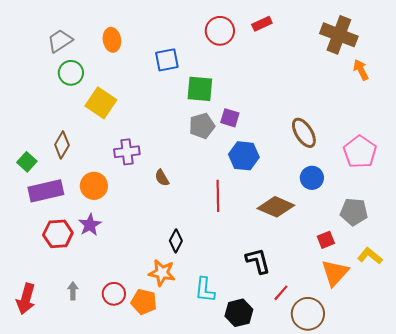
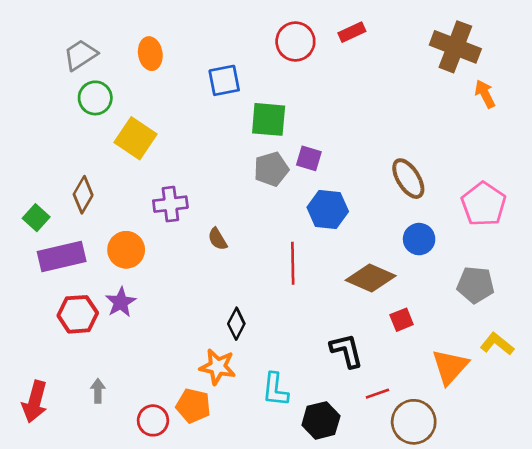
red square: (326, 240) -> (402, 320), moved
red line: (281, 293) -> (377, 394), turned 30
red circle: (114, 294) -> (153, 420), moved

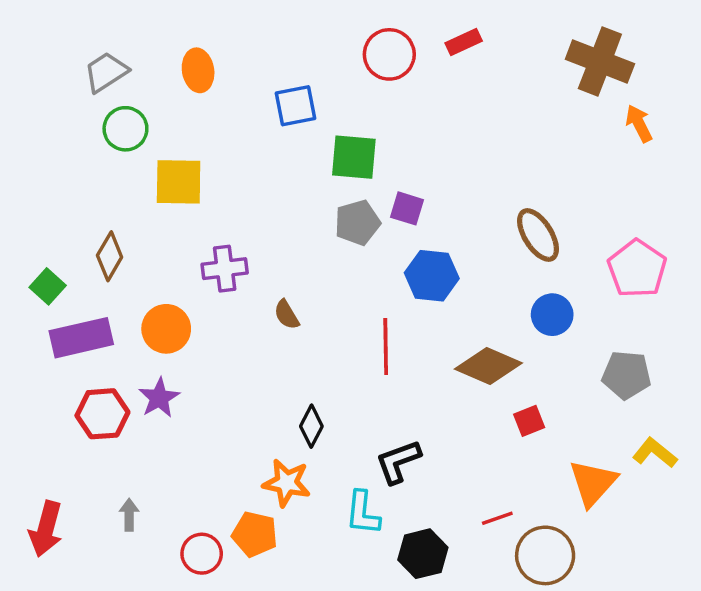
yellow square: (136, 138) -> (179, 182), turned -33
black L-shape: (346, 351) -> (398, 462), moved, turned -96

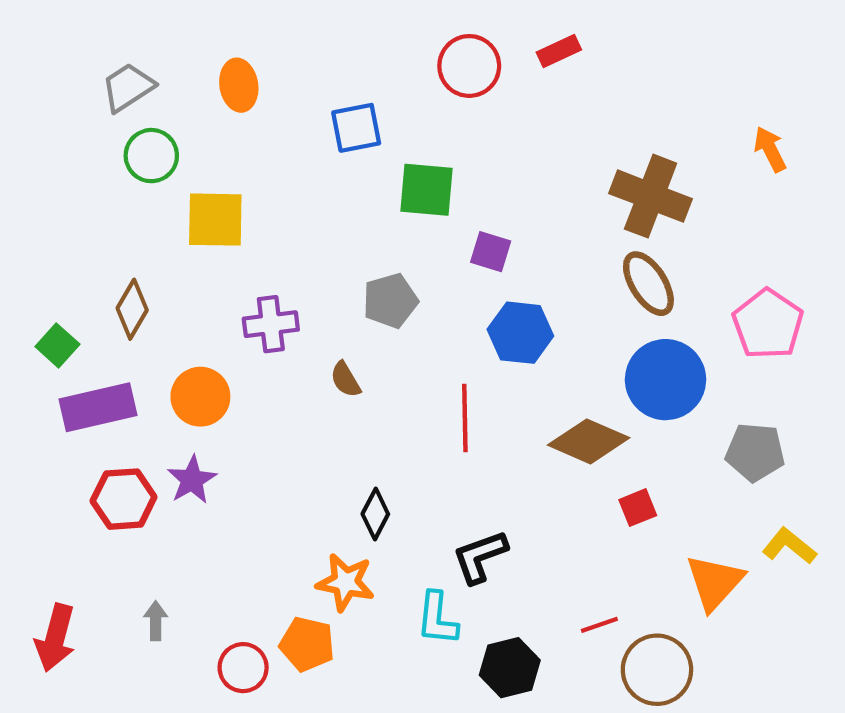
brown cross: (600, 61) -> (651, 196), moved
gray pentagon: (357, 223) -> (390, 301), moved
blue circle: (552, 315) -> (666, 380), size x1.6

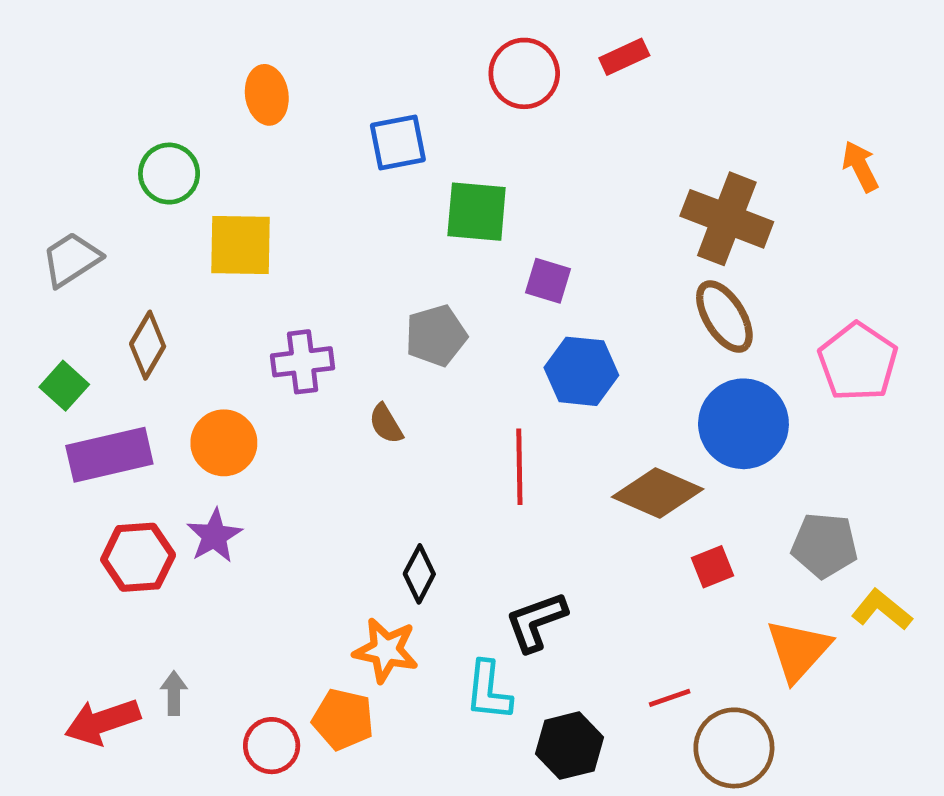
gray trapezoid: (128, 87) -> (71, 259), moved
gray pentagon: (755, 452) -> (825, 545), moved
red arrow: (55, 638) -> (102, 722), moved, turned 56

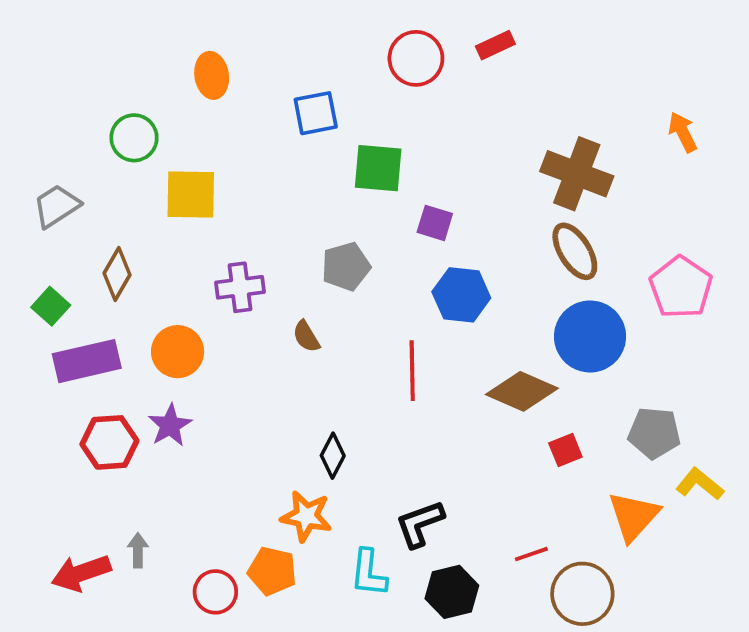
black L-shape: (536, 622) -> (420, 524), moved
cyan L-shape: (488, 691) -> (369, 573), moved

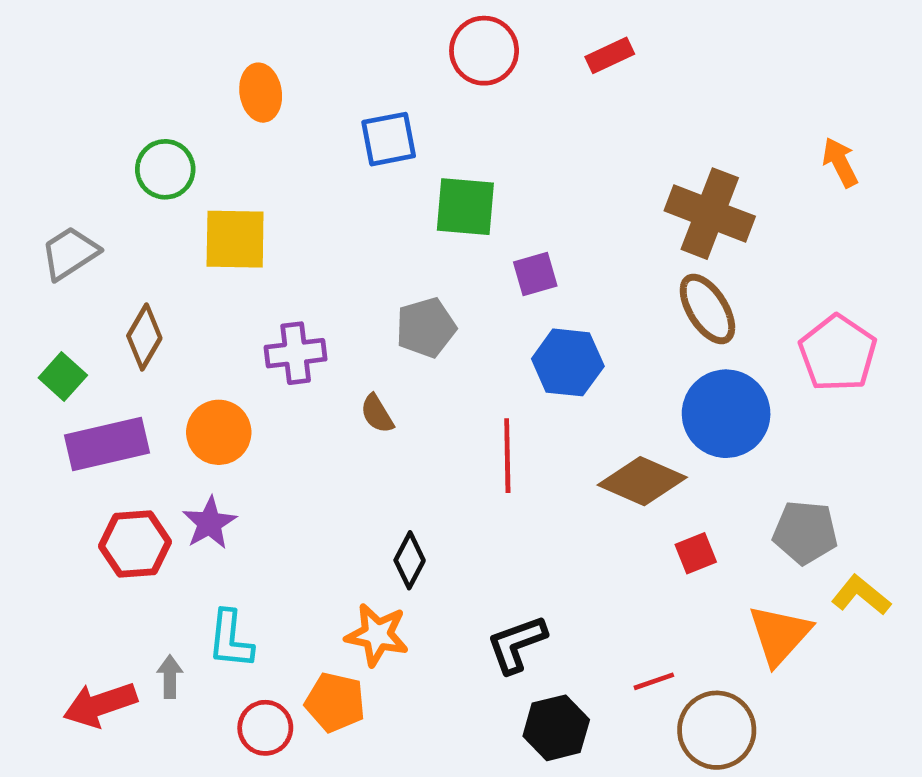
red circle: (416, 58) -> (484, 51), moved
purple square: (435, 223) -> (535, 274), turned -33
cyan L-shape: (369, 573) -> (230, 639), moved

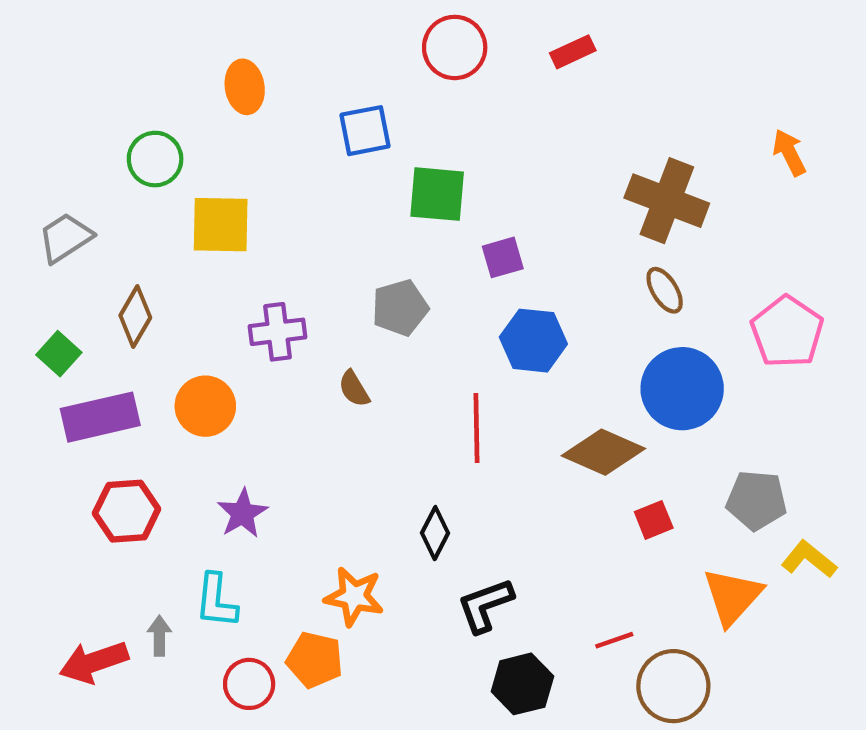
brown ellipse: (707, 309) -> (665, 290), size x0.7
purple star: (209, 523) -> (243, 513), moved
black diamond: (410, 560) -> (435, 533), moved

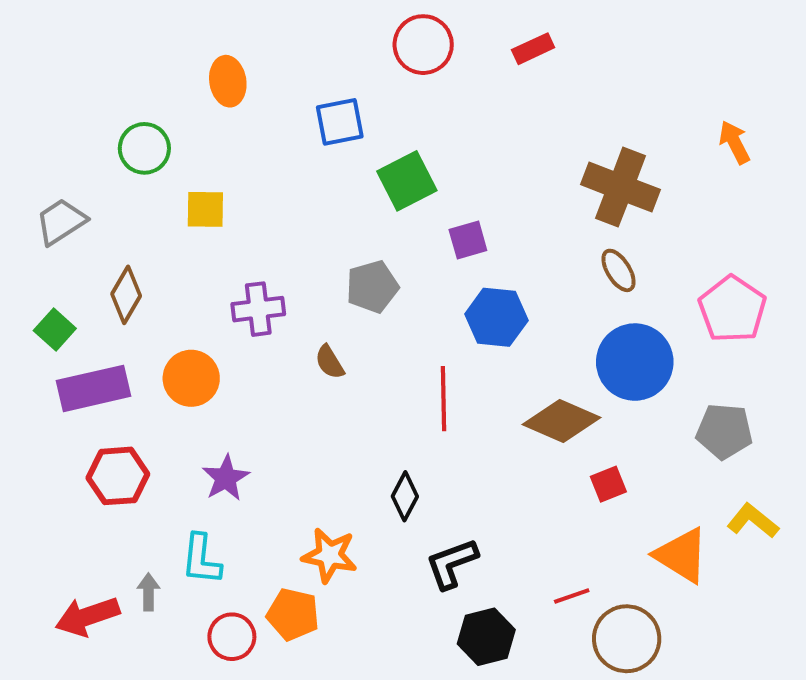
green square: (437, 194) -> (407, 181), turned -32
yellow square: (221, 225) -> (205, 209), size x0.7
gray pentagon: (756, 500) -> (724, 431), moved
orange triangle: (732, 596) -> (682, 555), turned -40

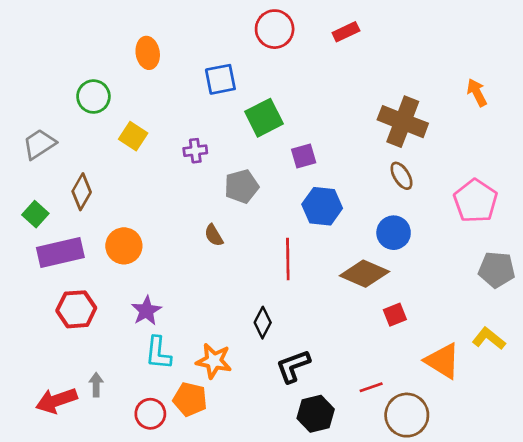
yellow square: (205, 209) -> (133, 136), turned 32
purple cross: (258, 309) -> (195, 151), moved, size x0.7
blue circle: (635, 362) -> (394, 233), moved, size x0.7
gray pentagon: (724, 431) -> (497, 270), moved
cyan L-shape: (201, 559) -> (158, 353), moved

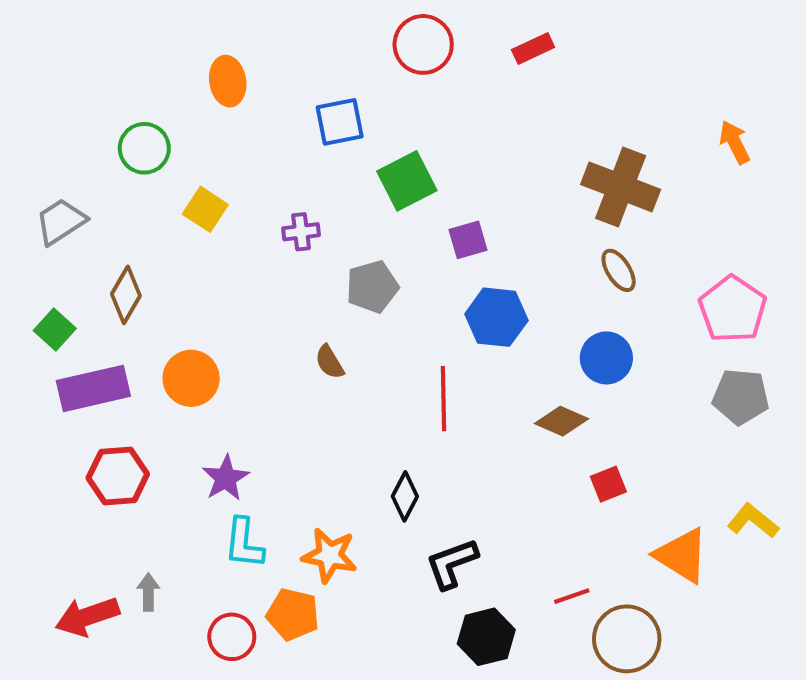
gray pentagon: (497, 270) -> (741, 397), moved
brown diamond: (364, 274) -> (562, 421), size x0.7

